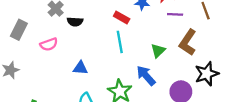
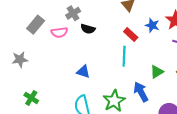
pink semicircle: (49, 44) -> (59, 32), moved

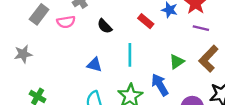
black semicircle: (88, 29) -> (105, 26), moved, turned 32
cyan line: (124, 56) -> (130, 55), moved

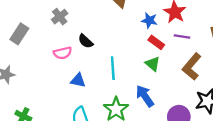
red rectangle: (146, 21) -> (156, 42), moved
pink semicircle: (66, 22) -> (63, 53), moved
green triangle: (177, 62) -> (153, 64), moved, turned -42

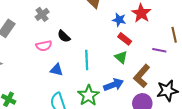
purple line: (182, 36) -> (159, 50), moved
brown L-shape: (192, 67) -> (142, 76), moved
blue arrow: (145, 96) -> (114, 85), turned 102

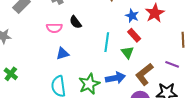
purple line: (159, 50) -> (172, 64), moved
cyan line: (87, 60) -> (107, 42), moved
blue triangle: (56, 70) -> (63, 53), turned -40

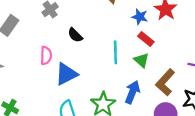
pink semicircle: (54, 28) -> (46, 55), moved, turned -77
blue triangle: (63, 53) -> (66, 74), size x1.5
blue arrow: (115, 78) -> (132, 92), turned -48

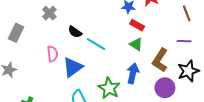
cyan line: (115, 52) -> (96, 44), moved, turned -48

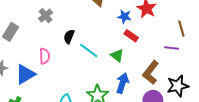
black semicircle: (75, 32) -> (69, 37), turned 72
purple line: (184, 41) -> (172, 48), moved
green triangle: (136, 44) -> (117, 55), moved
blue triangle: (73, 67) -> (25, 74), moved

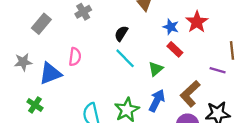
black semicircle: (69, 37) -> (121, 33), moved
green triangle: (117, 55) -> (156, 69), turned 32

